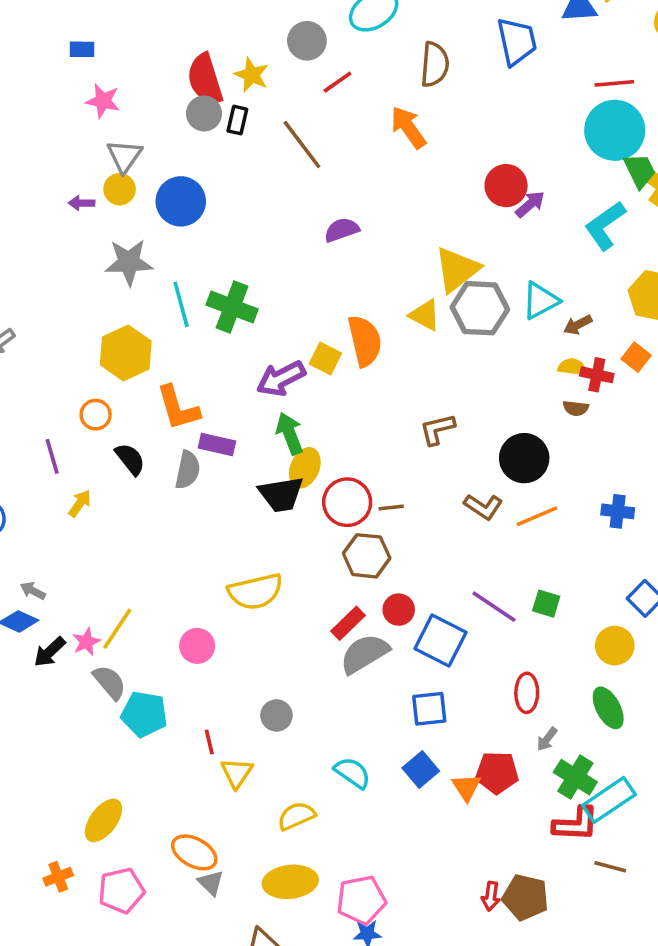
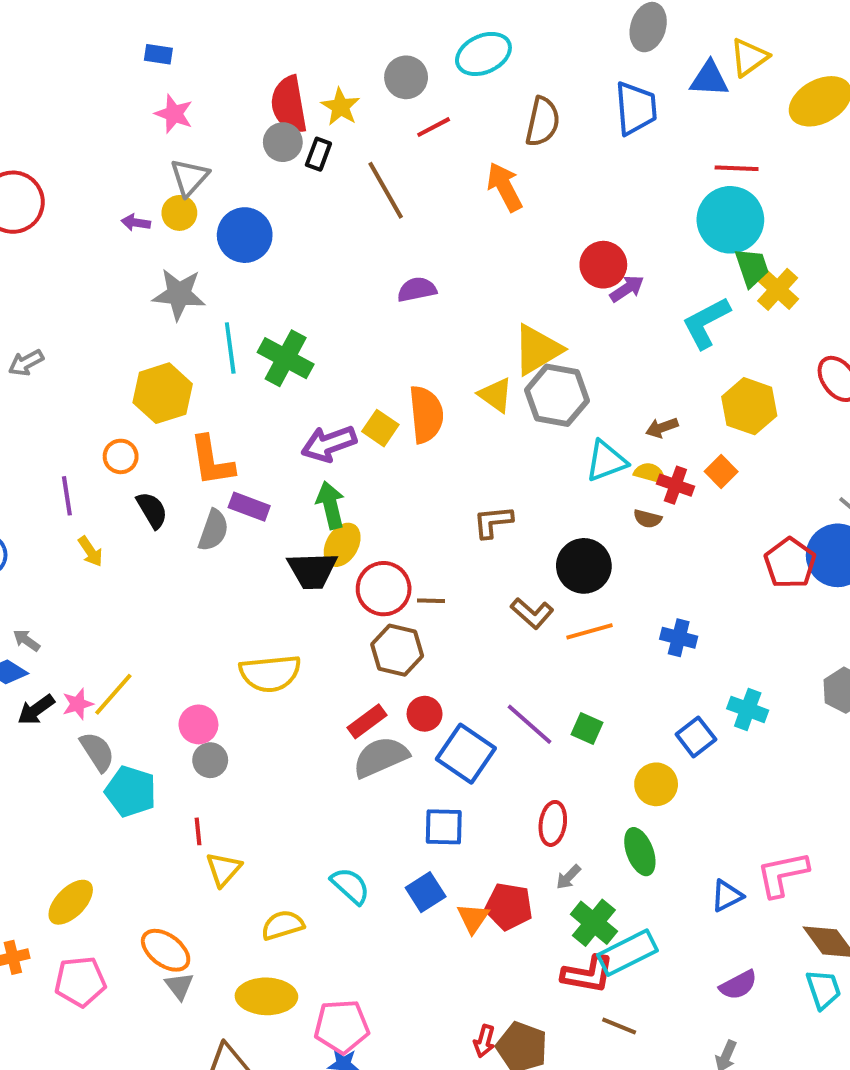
cyan triangle: (540, 301) -> (606, 461), moved
yellow arrow: (80, 503) -> (90, 551), turned 104
gray circle: (276, 715) -> (210, 760), moved

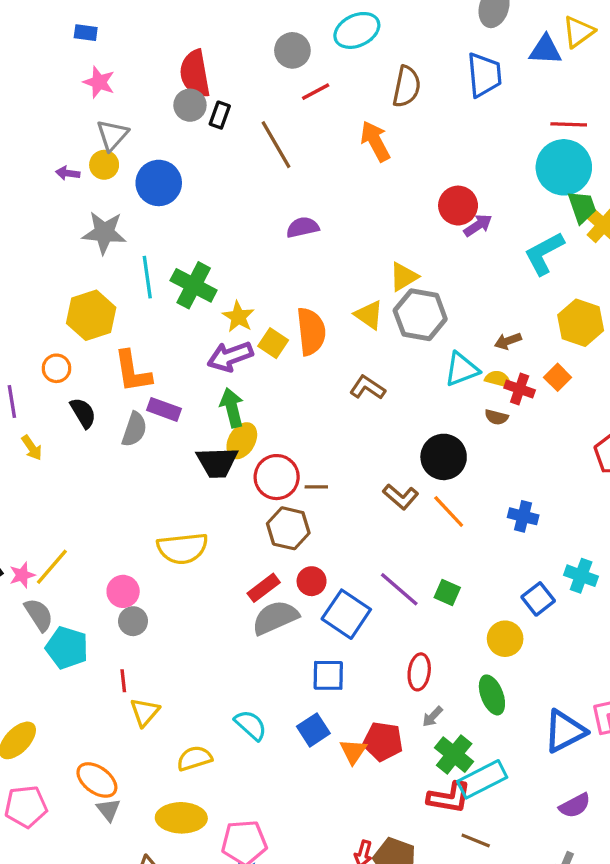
yellow star: (340, 107) -> (238, 317), moved
yellow triangle: (537, 350) -> (404, 277), size x0.7
brown L-shape: (493, 522) -> (367, 388), moved, turned 40
orange line: (589, 631) -> (449, 511), turned 63
blue triangle: (727, 896) -> (565, 731), size x1.6

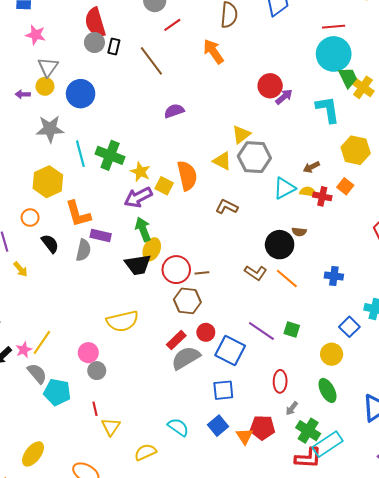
cyan L-shape: (544, 253) -> (328, 109), turned 116
brown semicircle: (496, 417) -> (299, 232), moved

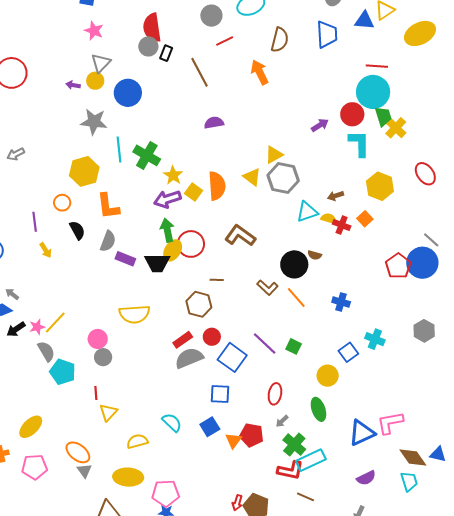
red circle: (270, 86) -> (352, 114), moved
brown L-shape: (227, 207) -> (240, 236), moved, size x1.4
purple rectangle: (101, 235) -> (125, 259), moved
red circle: (176, 270) -> (191, 244), moved

